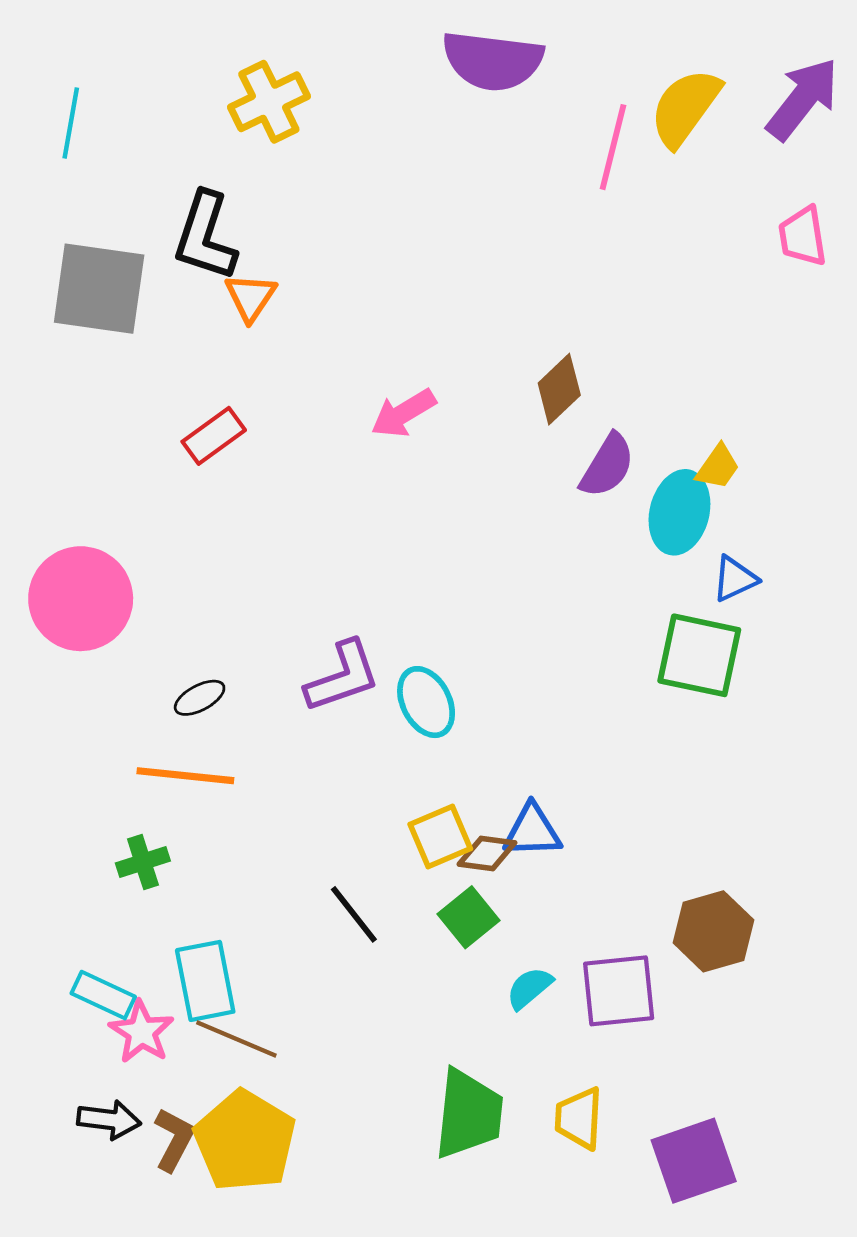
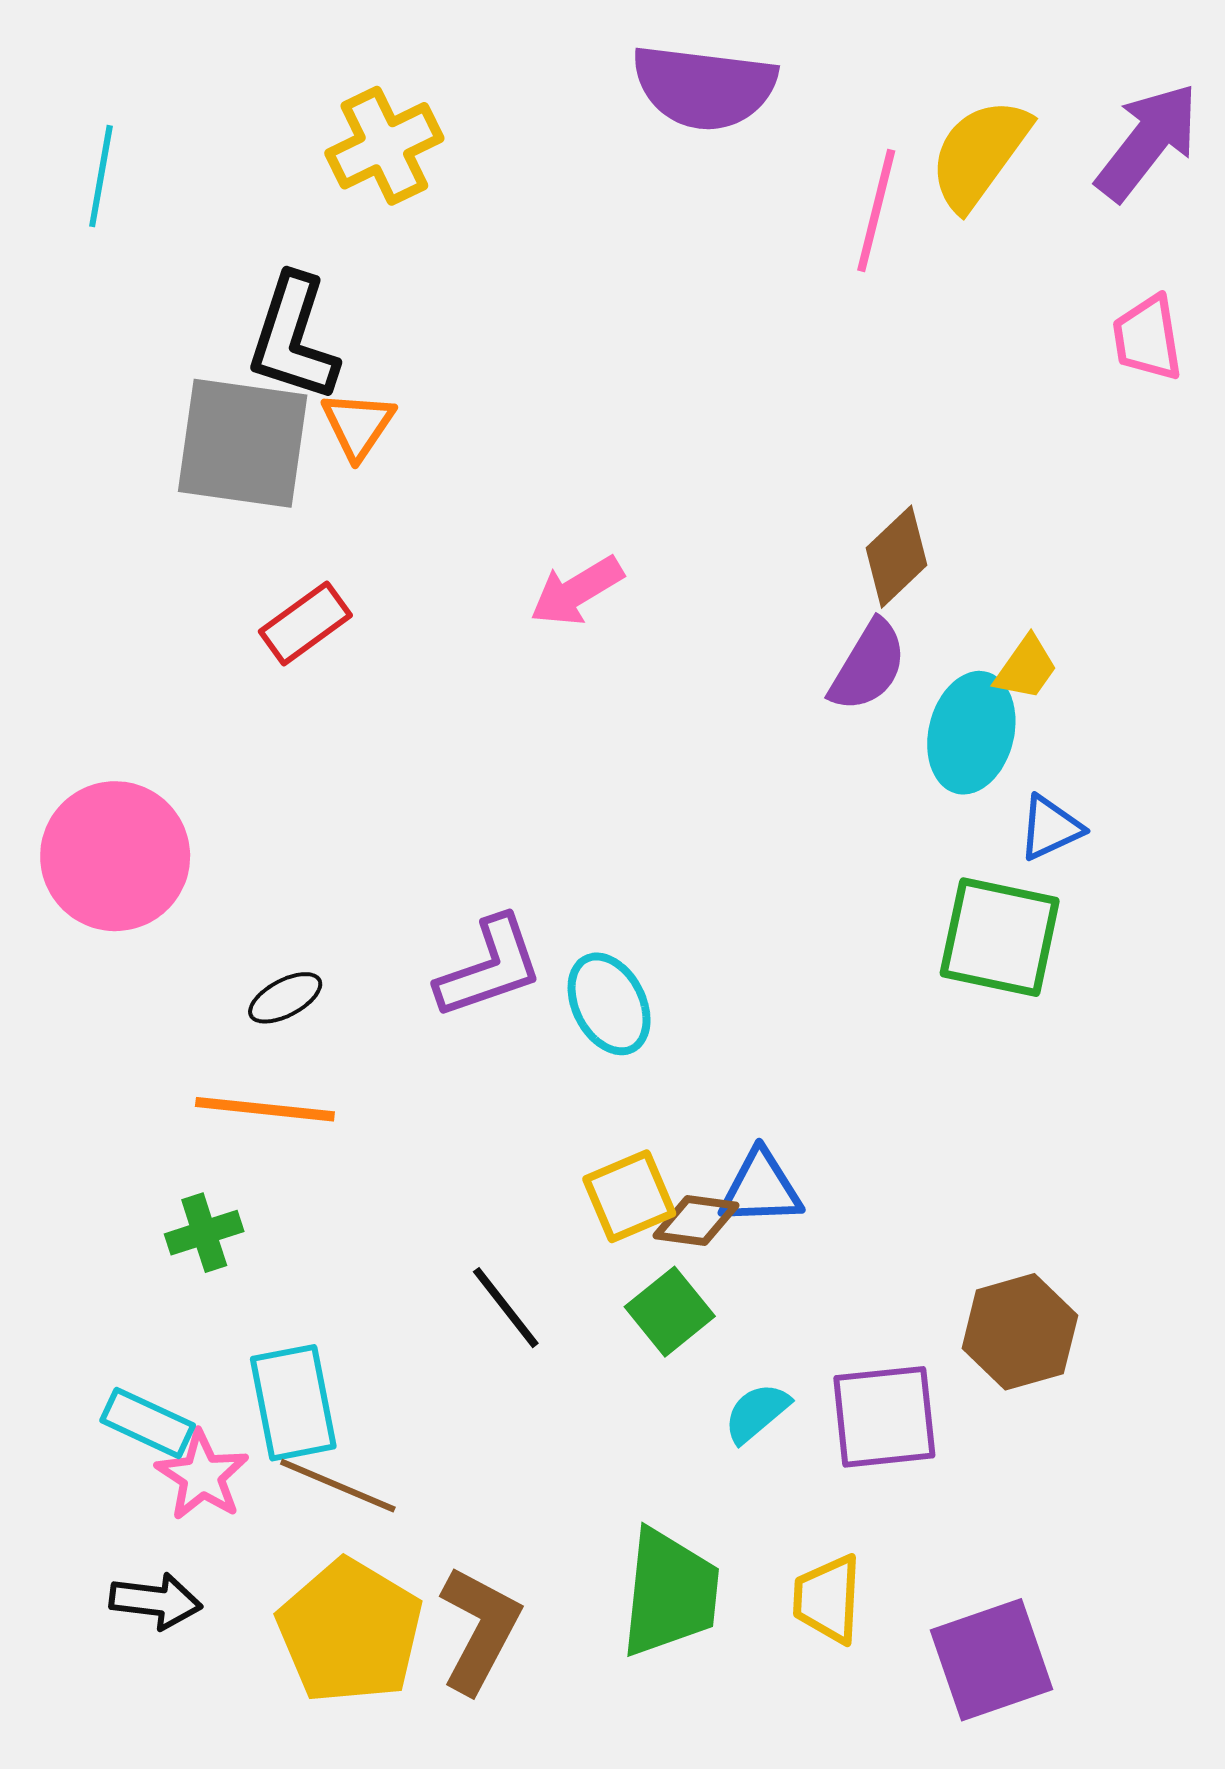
gray square: (99, 289) -> (243, 443), moved
brown diamond: (559, 389) -> (896, 557), moved
brown L-shape: (174, 1139) -> (479, 1629), moved, size x1.4

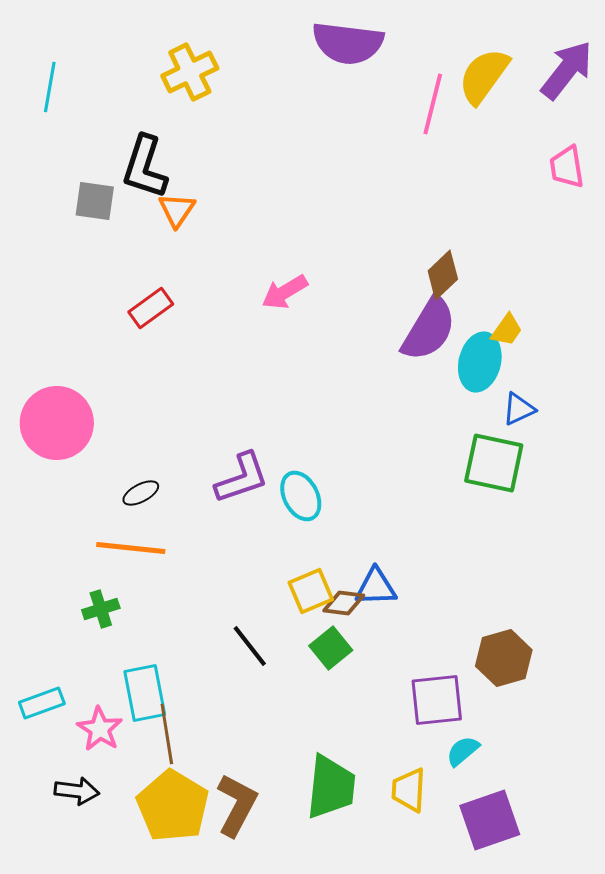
gray square: (243, 443) -> (95, 201), moved, size x0.6
purple semicircle: (868, 666) -> (429, 329), size x1.4
cyan semicircle: (757, 1413) -> (463, 751), moved
cyan rectangle: (148, 1423) -> (42, 703), moved, turned -45
brown line: (338, 1486) -> (167, 734), turned 58

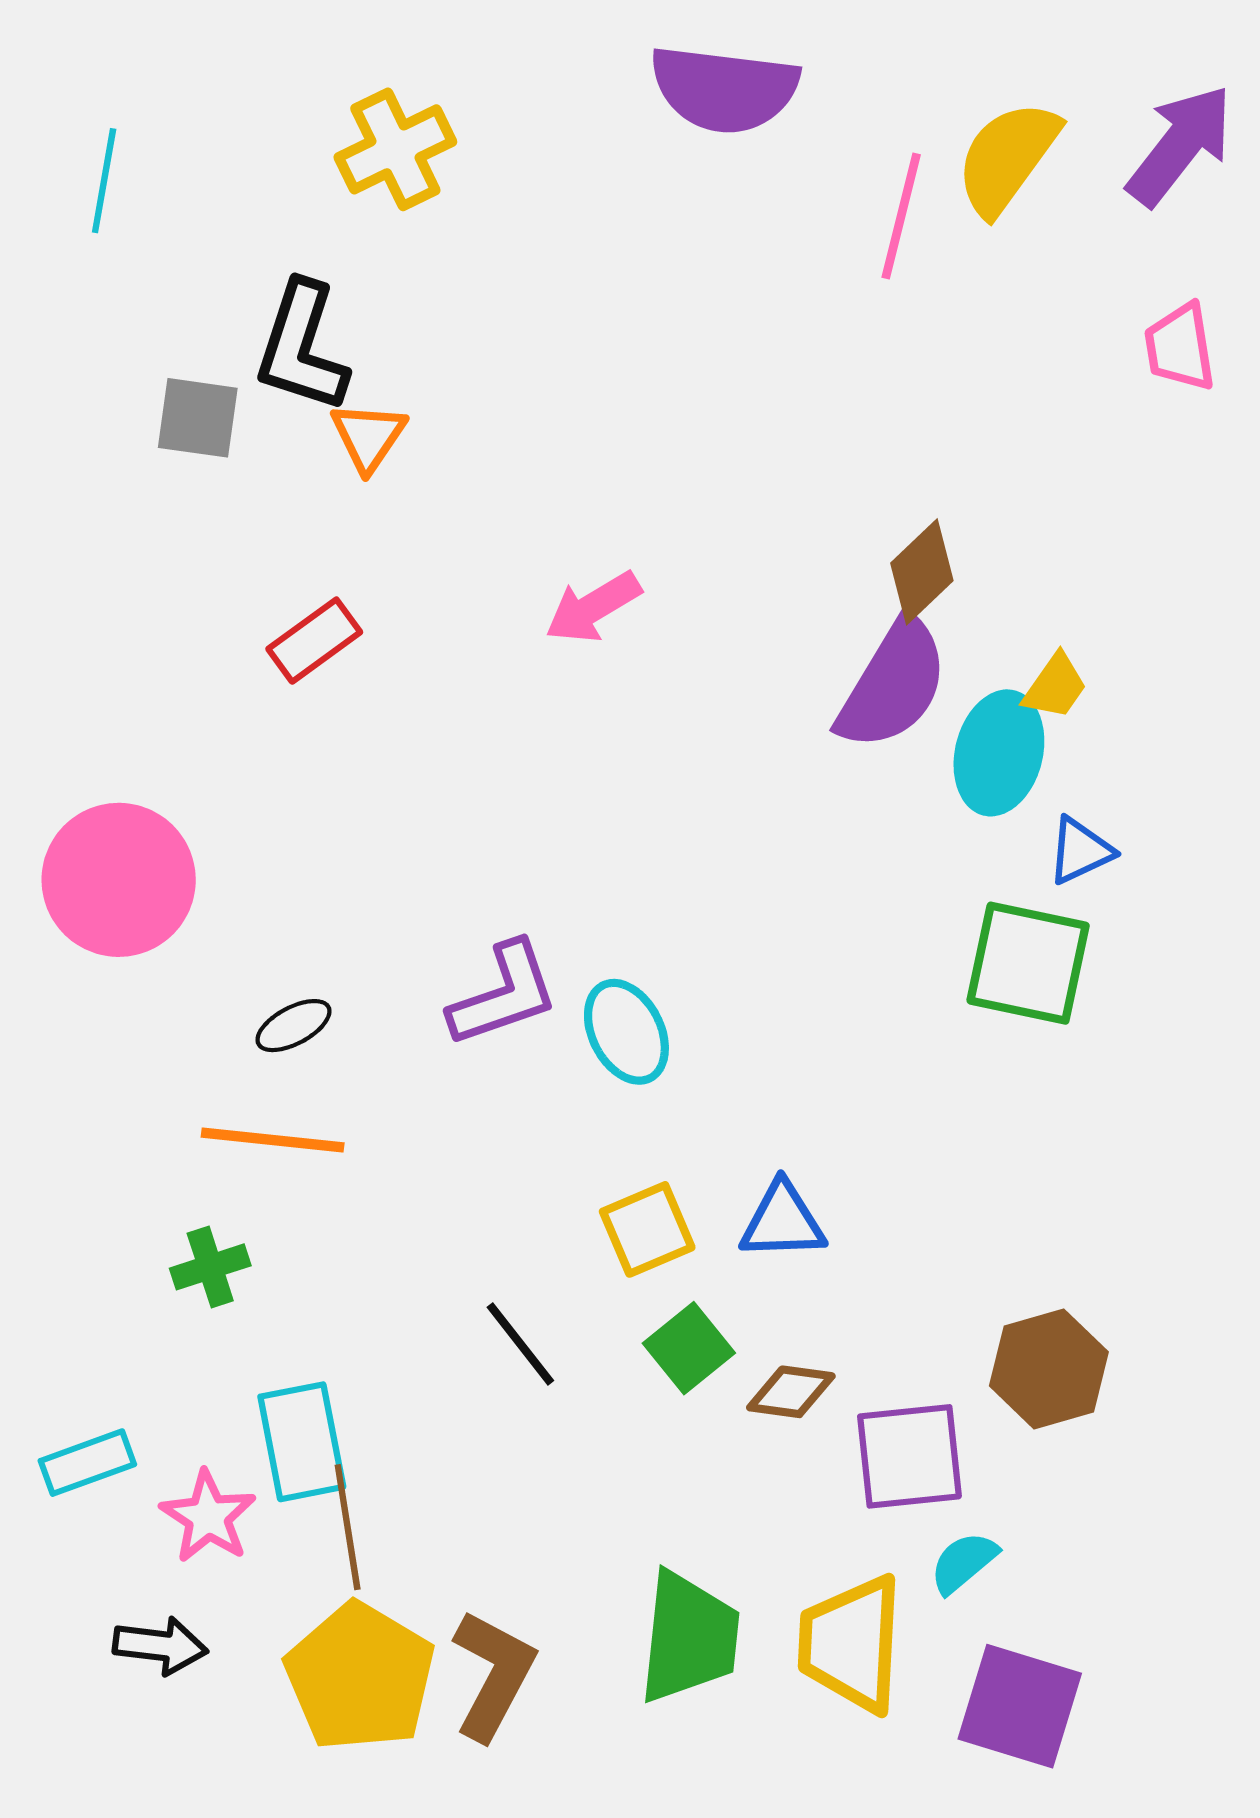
brown diamond: (344, 603) -> (791, 1392), moved
yellow trapezoid: (409, 790) -> (851, 1644), size x1.5
purple square: (490, 820) -> (1020, 1706), turned 36

